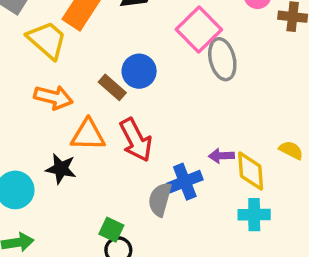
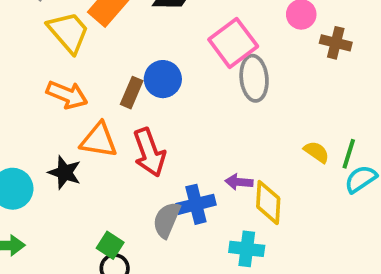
brown rectangle: (112, 87) -> (132, 93), turned 64
yellow semicircle: (291, 150) -> (317, 152), moved
cyan cross: (254, 215) -> (247, 249), moved

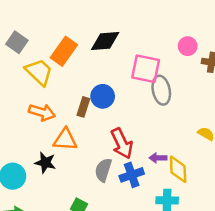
pink square: (233, 43) -> (146, 69), turned -36
red arrow: (149, 152) -> (122, 143), moved
gray semicircle: (167, 220) -> (103, 170), moved

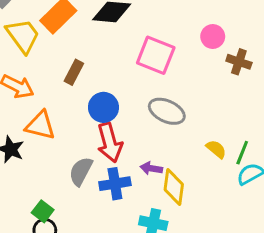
gray ellipse: (161, 90) -> (167, 111), moved, turned -64
blue circle: (103, 96) -> (103, 107), moved
brown rectangle: (83, 107) -> (74, 72), moved

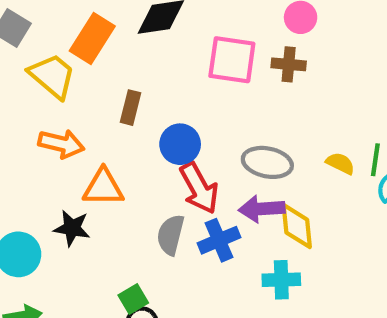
brown cross: (239, 62) -> (289, 64), moved
gray ellipse: (167, 111) -> (267, 162), moved
purple arrow: (151, 168) -> (262, 209), size x1.5
green square: (43, 211) -> (133, 299), turned 35

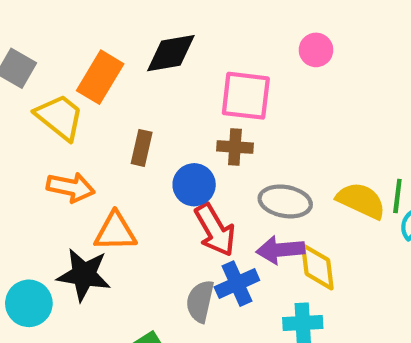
brown cross: (289, 64) -> (235, 147), moved
yellow semicircle: (340, 163) -> (361, 201), size x1.6
black star: (72, 228) -> (84, 275), size x1.4
gray semicircle: (171, 235) -> (200, 301), moved

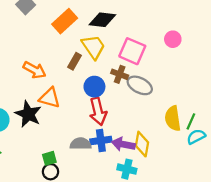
yellow trapezoid: (60, 117) -> (93, 47), moved
gray ellipse: (285, 201) -> (140, 85), moved
yellow semicircle: (361, 201) -> (173, 118), turned -140
purple arrow: (280, 250) -> (123, 144), moved
gray semicircle: (200, 301) -> (80, 144), turned 60

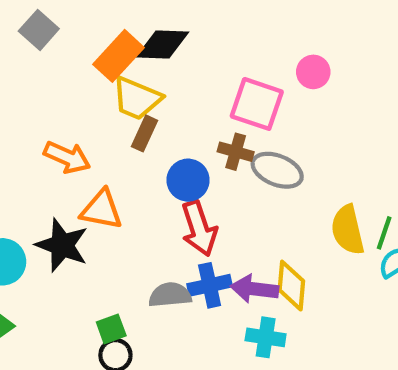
black diamond: (102, 20) -> (163, 44), moved
pink circle: (173, 39) -> (313, 72), moved
yellow trapezoid: (93, 47) -> (137, 98), moved, turned 152

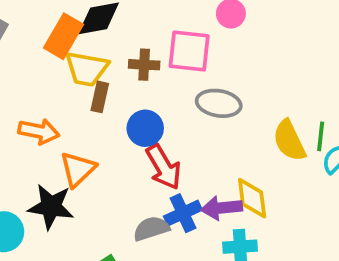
brown cross: (236, 152) -> (144, 65), moved
orange triangle: (102, 210) -> (78, 169), turned -42

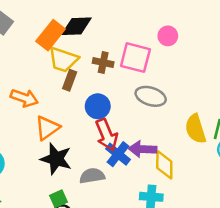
black star: (51, 207) -> (56, 159), moved
purple arrow: (222, 208) -> (143, 149), moved
blue cross: (183, 213) -> (118, 154), moved, turned -35

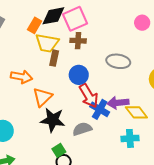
orange rectangle: (51, 35) -> (35, 25), size x0.7
pink circle: (168, 36) -> (142, 23), moved
pink square: (135, 58) -> (75, 19), moved, turned -30
yellow diamond: (164, 165) -> (136, 112), turned -30

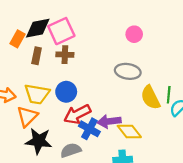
yellow trapezoid: (47, 43) -> (37, 94), moved
brown rectangle: (54, 58) -> (37, 56), moved
gray ellipse: (118, 61) -> (128, 71), moved
red arrow: (89, 96) -> (77, 114), turned 95

